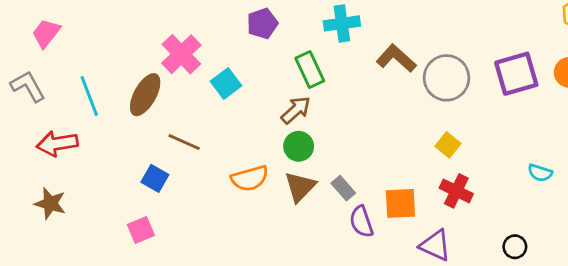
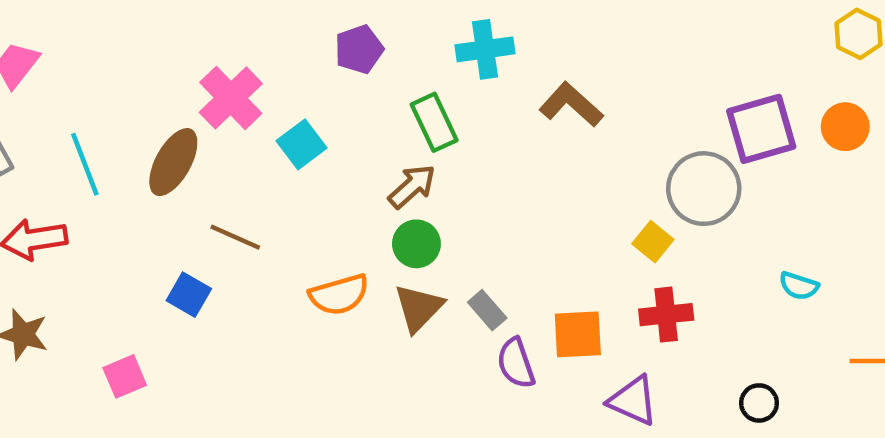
gray circle: (446, 78) -> (704, 189), moved
red cross: (456, 191) -> (666, 315), turned -32
pink square: (141, 230) -> (125, 376), moved

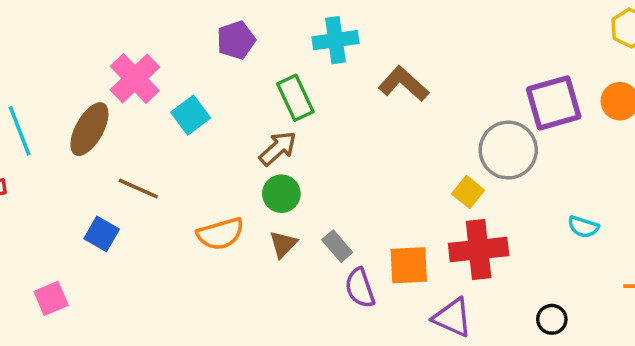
brown triangle: (419, 308) -> (283, 244), size x0.7
red cross: (666, 315) -> (479, 250), size x1.4

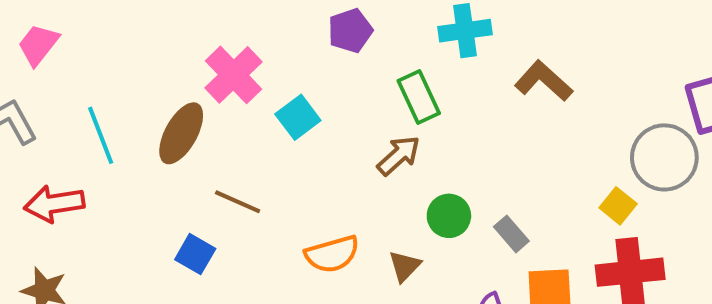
green circle: (281, 194) -> (449, 216), moved
gray rectangle: (337, 246) -> (511, 234), moved

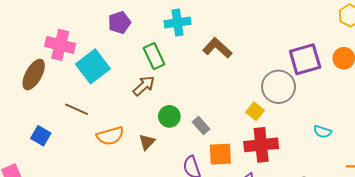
pink cross: (233, 75) -> (60, 45), turned -32
cyan square: (298, 117) -> (93, 66), size x1.5
brown line: (238, 202) -> (77, 109), moved

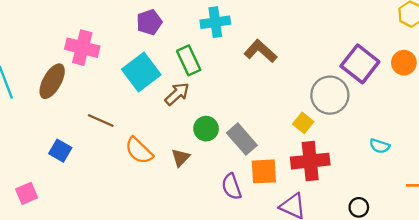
purple square: (305, 59) -> (360, 64), turned -36
cyan square: (93, 66) -> (141, 72), moved
gray rectangle: (201, 126) -> (242, 139), size x1.5
orange semicircle: (110, 136) -> (139, 151), turned 60

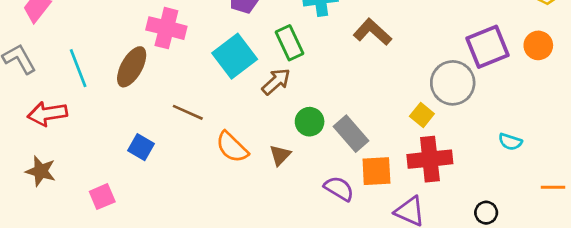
purple square: (360, 64) -> (487, 47), turned 30
purple semicircle: (231, 187) -> (339, 189), turned 140

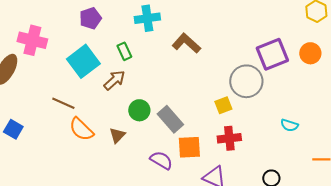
green rectangle: (289, 43) -> (124, 51), size x0.7
brown line: (188, 112) -> (63, 103), moved
yellow square: (422, 115) -> (223, 105), turned 30
red cross: (430, 159) -> (229, 138), size x0.7

